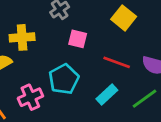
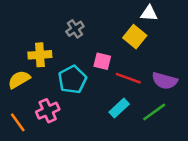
pink square: (78, 39) -> (102, 61), moved
cyan pentagon: (64, 79) -> (72, 79), moved

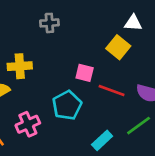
gray cross: (75, 29) -> (49, 23), moved, turned 30
cyan pentagon: (72, 79) -> (67, 105), moved
cyan rectangle: (119, 108) -> (102, 140), moved

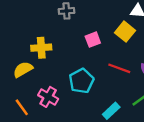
pink square: (85, 73) -> (93, 40), moved, turned -35
pink cross: (28, 124) -> (48, 97), turned -36

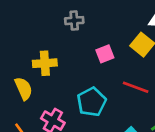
yellow semicircle: (23, 69) -> (24, 89), turned 96

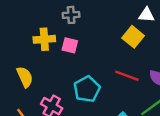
pink square: (105, 54) -> (70, 45), moved, turned 35
yellow cross: (45, 63) -> (44, 39), moved

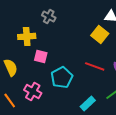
gray cross: (71, 15) -> (49, 16), turned 32
pink square: (70, 45) -> (41, 56), moved

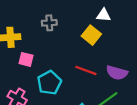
gray cross: (49, 16) -> (49, 23), moved, turned -32

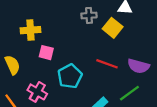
gray cross: (49, 23) -> (89, 15), moved

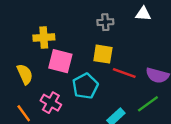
yellow square: (113, 28) -> (103, 54), moved, turned -30
pink square: (46, 53) -> (60, 61), size x1.5

